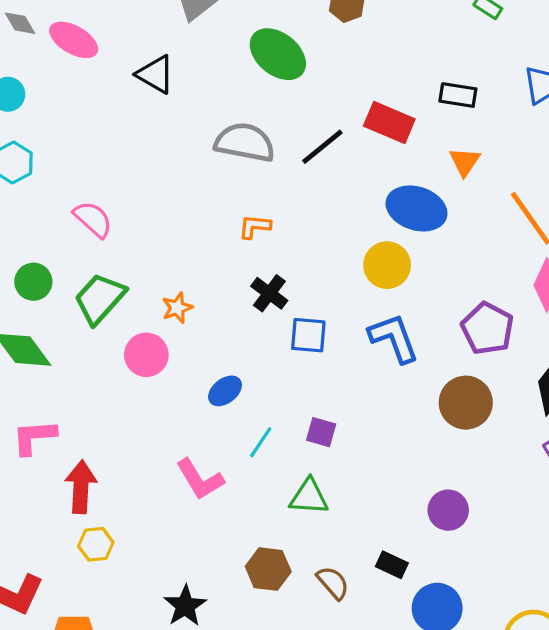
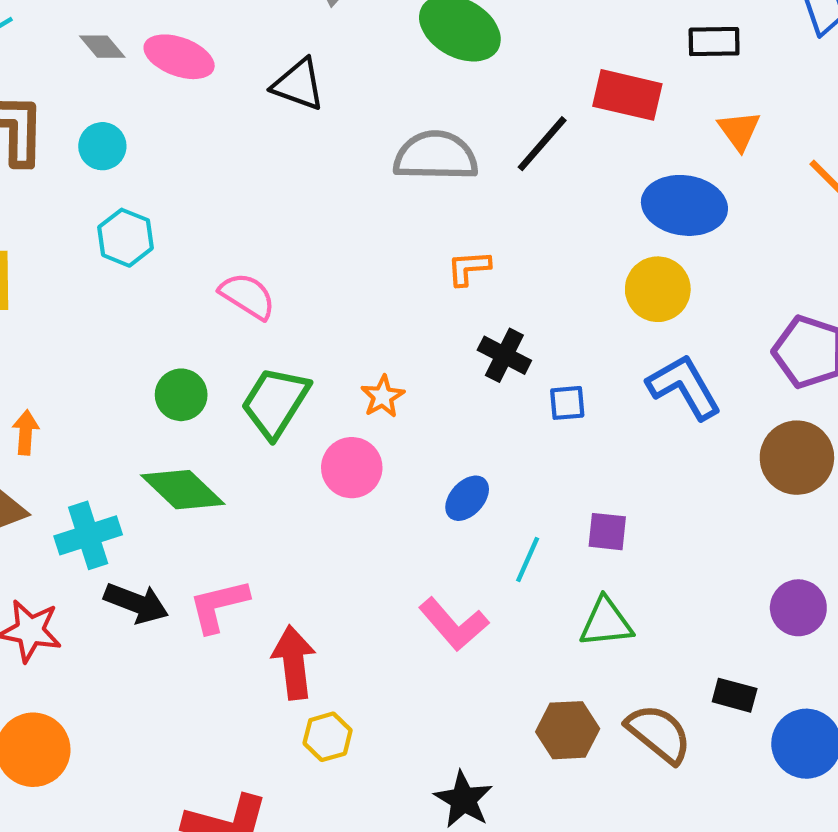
blue square: (308, 335) -> (567, 403), size x0.7
brown semicircle: (333, 583) -> (659, 734), size x1.4

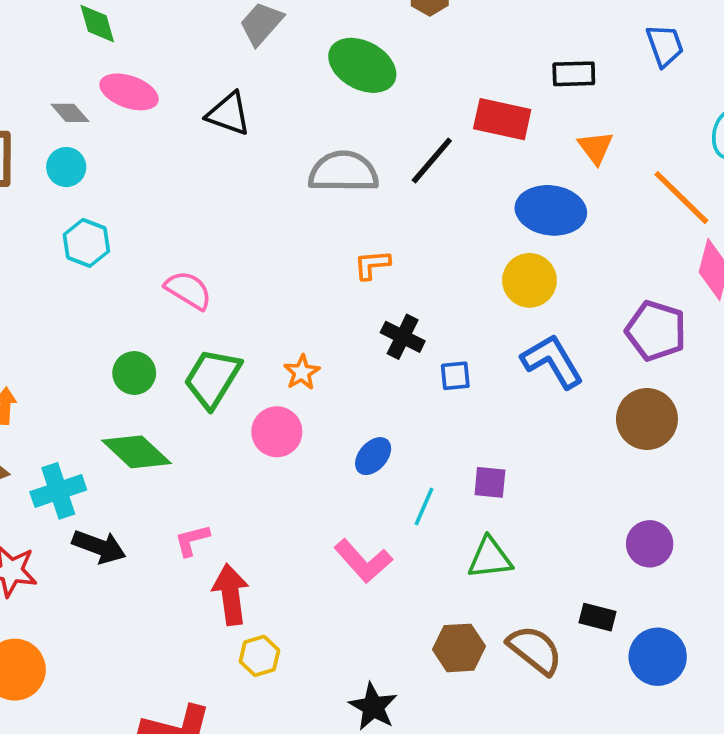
gray diamond: (102, 47) -> (70, 113), moved
pink L-shape: (219, 606) -> (192, 540), moved, size x0.7

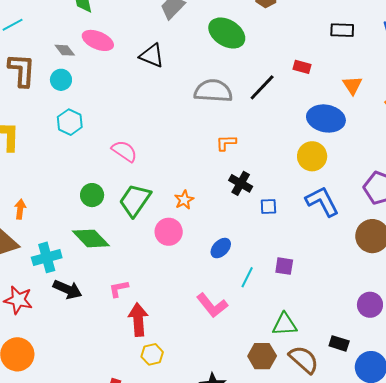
black rectangle: (574, 74) -> (342, 30), moved
red rectangle: (502, 119) -> (302, 67), size x0.6
green triangle: (490, 558) -> (285, 324), moved

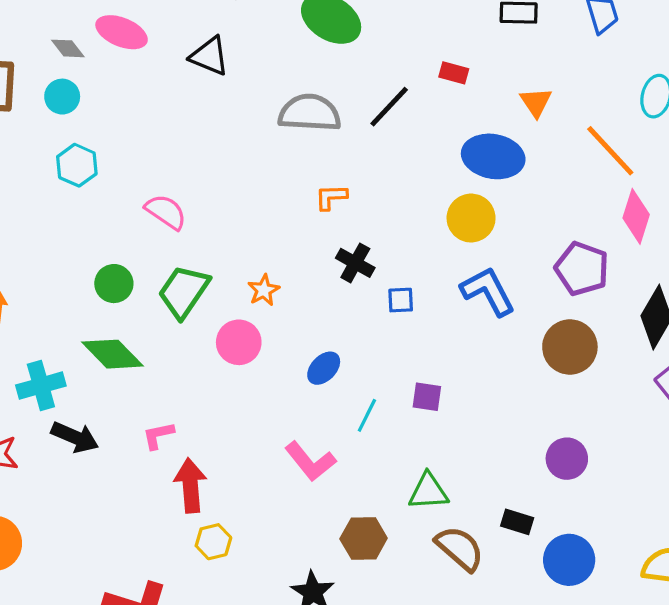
brown hexagon: (262, 356) -> (364, 539), moved

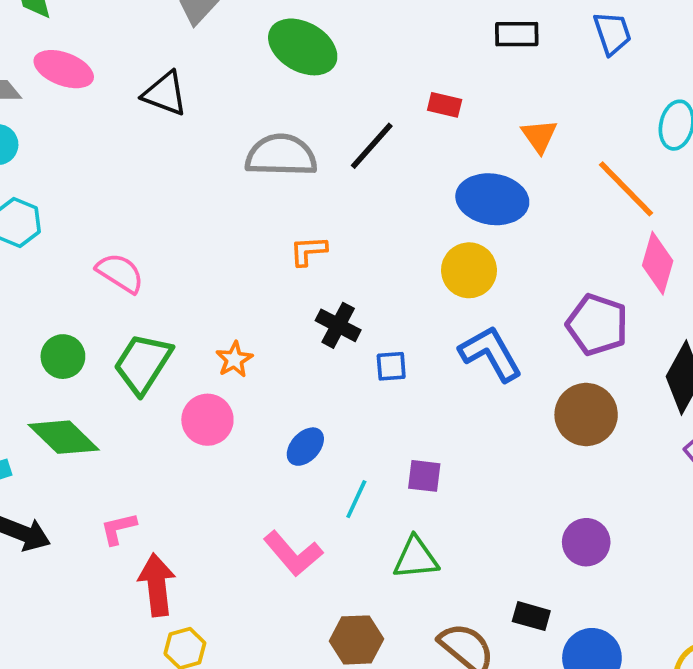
green triangle: (428, 492) -> (416, 558), moved

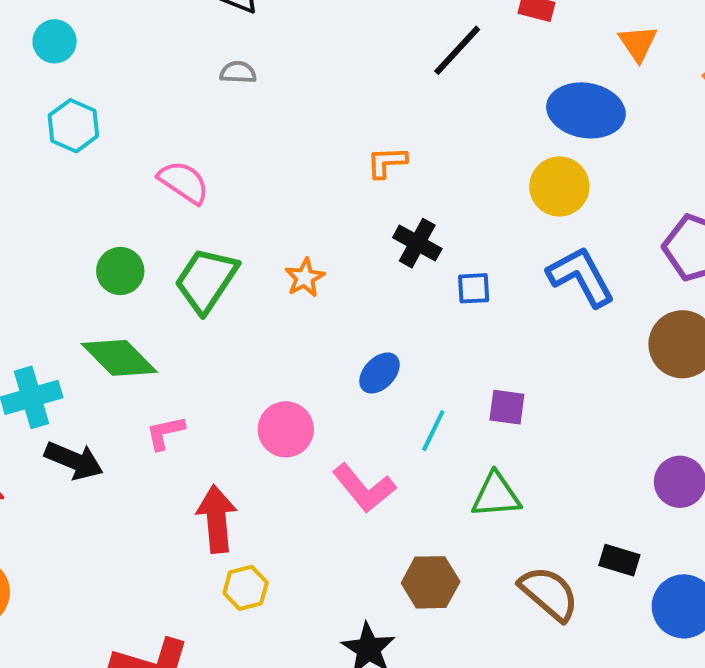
gray semicircle: (281, 155) -> (238, 72), moved, size x0.5
pink circle: (207, 420) -> (286, 429), moved
pink L-shape: (118, 529) -> (165, 433), moved

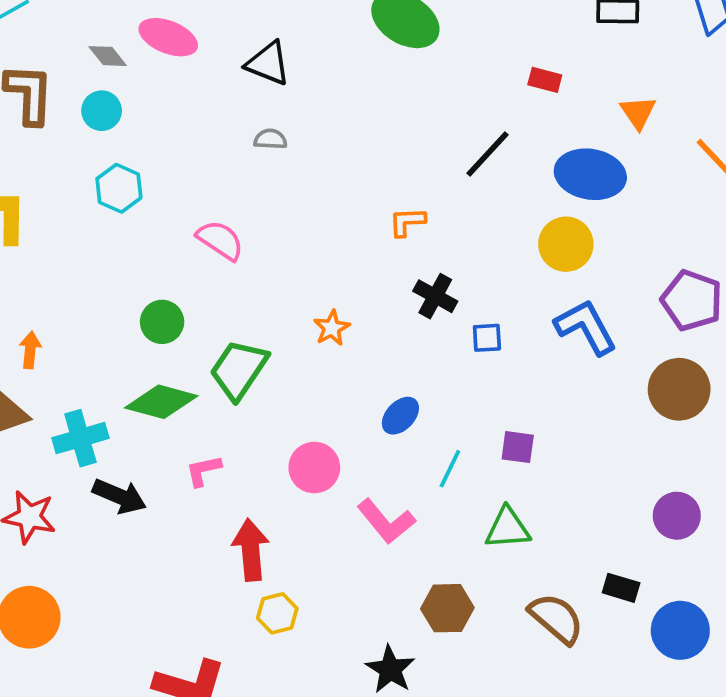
black line: (457, 50) -> (488, 154), moved
green trapezoid: (206, 280) -> (239, 370), moved
green diamond: (119, 358) -> (161, 402), turned -30

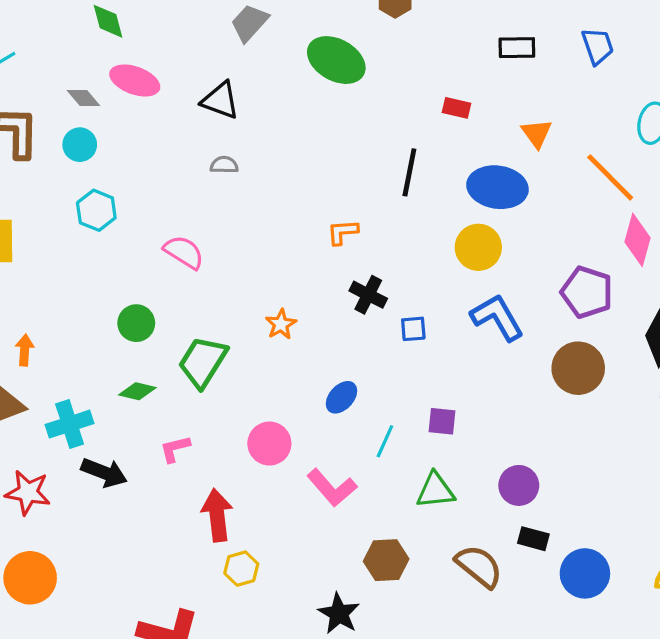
black line: (488, 154) -> (409, 172), turned -30
green diamond: (161, 402) -> (137, 391), size x0.6
purple circle: (677, 516) -> (519, 485), moved

